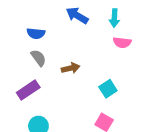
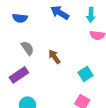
blue semicircle: (36, 33) -> (20, 18), moved
brown arrow: (71, 68) -> (54, 57), turned -112

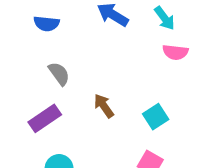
cyan arrow: (91, 15) -> (165, 18), turned -40
brown arrow: (54, 57) -> (104, 106), moved

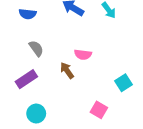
pink semicircle: (175, 52) -> (83, 55), moved
cyan square: (156, 117) -> (123, 83), moved

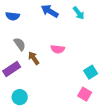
brown arrow: (67, 70) -> (34, 58), moved
pink square: (99, 110) -> (85, 94), moved

